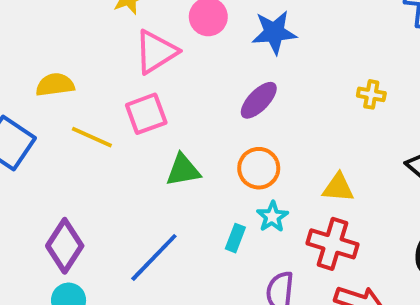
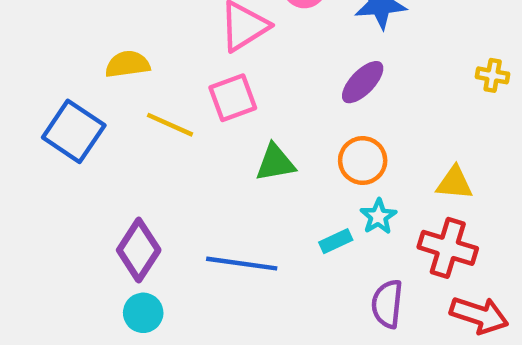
cyan rectangle: (235, 238) -> (336, 241), turned 44
blue line: (154, 257) -> (242, 264), turned 54

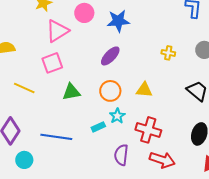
yellow line: (170, 125) -> (24, 88), moved
yellow triangle: (454, 183) -> (144, 90), moved
cyan circle: (143, 313) -> (24, 160), moved

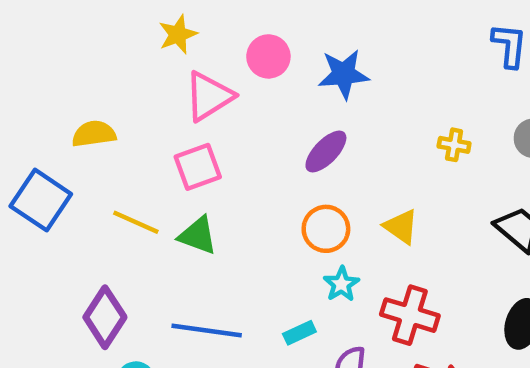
yellow triangle: (144, 90) -> (401, 227), turned 30
green triangle: (71, 92) -> (198, 235), moved, turned 30
cyan rectangle: (98, 127) -> (299, 333), moved

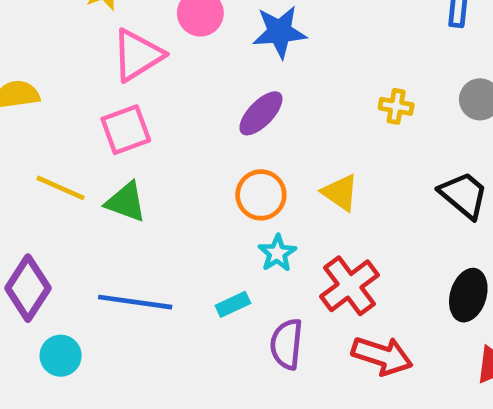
red cross: (410, 315) -> (349, 286), turned 36

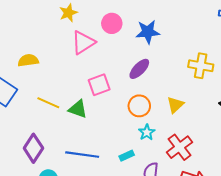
yellow cross: (396, 106) -> (201, 66), size x1.6
pink square: (126, 130) -> (99, 85), moved
yellow triangle: (340, 193) -> (175, 105), turned 42

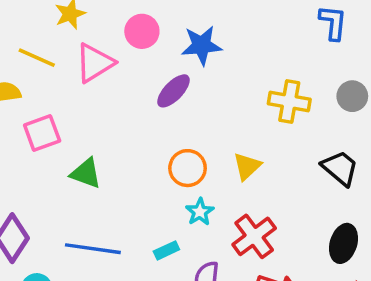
purple ellipse: (139, 69) -> (173, 91), moved
pink square: (99, 85) -> (42, 133), moved
yellow line: (48, 103) -> (37, 58), moved

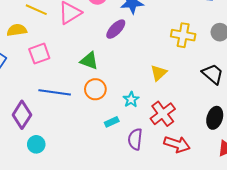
orange circle: (188, 168) -> (95, 89), moved
green triangle: (86, 173) -> (89, 61), moved
blue line: (93, 249) -> (55, 92), moved

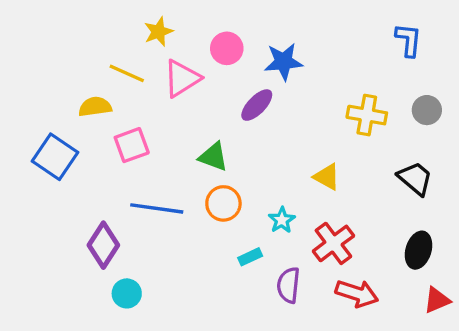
yellow triangle: (159, 73) -> (327, 177), turned -48

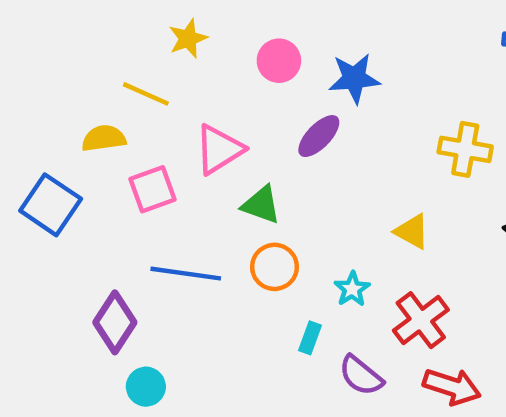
pink triangle: (182, 78) -> (219, 149), moved
cyan rectangle: (250, 257) -> (310, 338), turned -45
purple semicircle: (288, 285) -> (361, 376), turned -57

